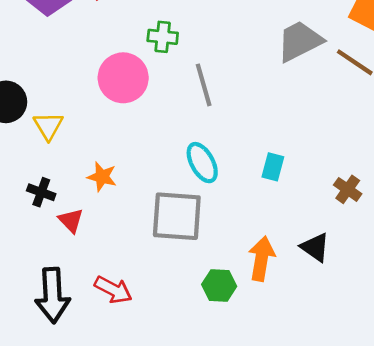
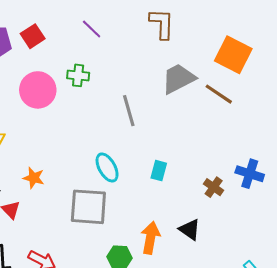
pink circle: (123, 78) -> (38, 90), moved
gray line: (204, 85) -> (129, 111), moved

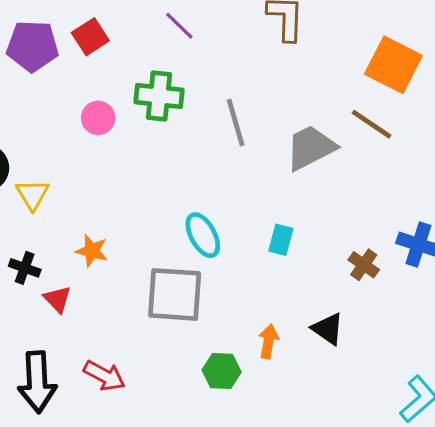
green cross: (78, 75) -> (159, 96), size x1.4
gray trapezoid: (178, 79) -> (311, 148), moved
pink circle: (38, 90) -> (98, 118), size x0.6
gray line: (129, 111) -> (236, 123), moved
orange arrow: (150, 238) -> (268, 341), size x0.7

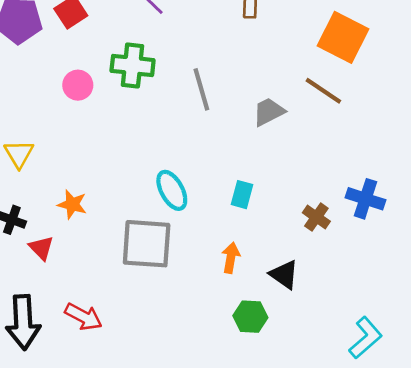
gray trapezoid: (311, 148) -> (269, 112), size x0.7
orange arrow: (268, 341) -> (231, 258), moved
green hexagon: (222, 371) -> (250, 317), moved

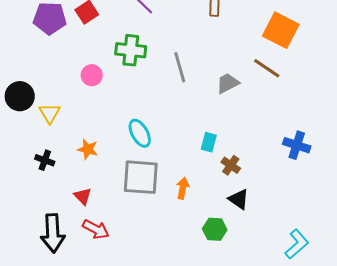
pink circle: (78, 85) -> (92, 75), moved
cyan ellipse: (172, 190) -> (140, 133), moved
brown cross: (316, 217) -> (231, 165), moved
red triangle: (41, 248) -> (83, 196), moved
orange arrow: (231, 258) -> (183, 188), moved

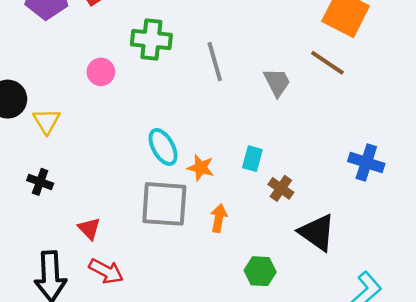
gray trapezoid: (228, 83) -> (277, 82), turned 90
orange star: (88, 149) -> (201, 168), moved
black triangle: (239, 199) -> (317, 232), moved, size x1.4

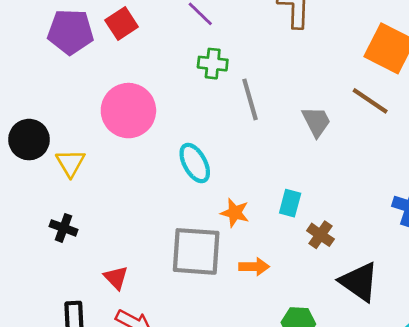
green cross: (151, 40) -> (213, 64), moved, size x0.7
pink circle: (101, 72) -> (128, 111), size x1.8
cyan ellipse: (163, 147) -> (195, 163), moved
orange arrow: (219, 218) -> (254, 267), turned 80

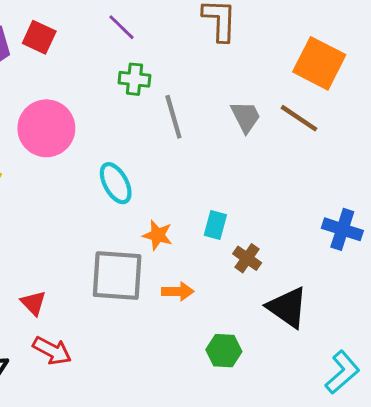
red square: (122, 24) -> (39, 37), turned -32
gray trapezoid: (316, 122) -> (246, 117), moved

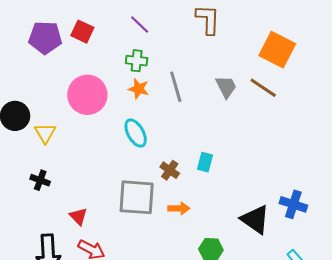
green cross: (134, 79) -> (137, 61), moved
blue cross: (342, 229) -> (293, 204), moved
orange star: (158, 235) -> (139, 89), moved
brown cross: (247, 258) -> (170, 170), moved

